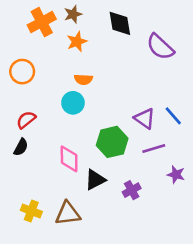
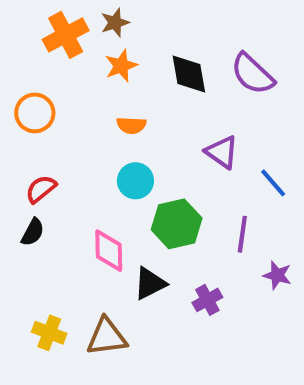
black diamond: (120, 23) -> (189, 74), moved
cyan circle: (73, 103) -> (135, 181), moved
purple triangle: (145, 118) -> (222, 152), moved
purple line: (154, 148) -> (242, 234), turned -65

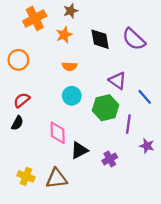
brown star: (115, 23) -> (71, 11), moved
green hexagon: (177, 224) -> (105, 108), moved

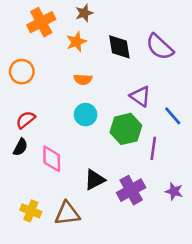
pink diamond: (58, 133) -> (52, 159), moved
purple star: (147, 146) -> (174, 191), moved
purple cross: (110, 159) -> (131, 190), size x1.5

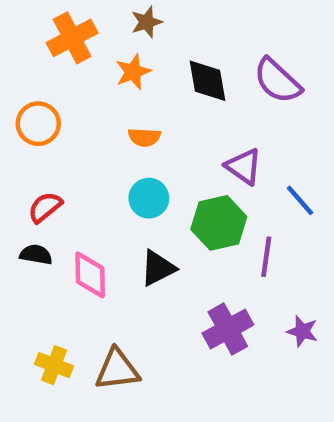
black semicircle: (20, 147) -> (36, 255), turned -108
black triangle: (95, 180) -> (158, 268), moved

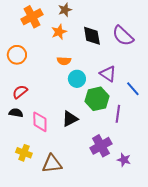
cyan circle: (149, 198) -> (77, 79), moved
purple star: (302, 331) -> (124, 160), moved
yellow cross: (54, 365) -> (24, 153), moved

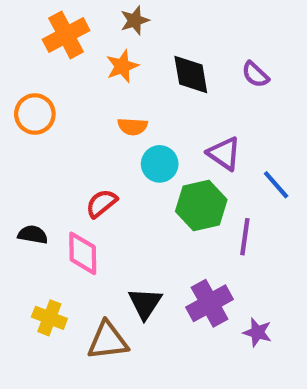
purple semicircle: (123, 36) -> (255, 74), size x0.6
red semicircle: (20, 92) -> (101, 203), moved
black triangle: (70, 119) -> (145, 303), moved, turned -30

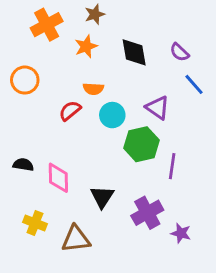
blue line: (276, 185) -> (194, 84), moved
red semicircle: (101, 203) -> (70, 111), moved
black triangle: (145, 303) -> (102, 197), moved

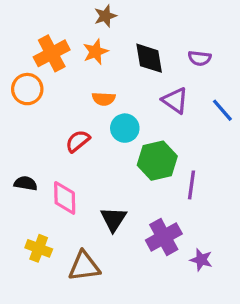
orange cross: (47, 25) -> (52, 53), moved
purple semicircle: (179, 52) -> (200, 58), turned -36
blue line: (194, 84) -> (222, 110), moved
purple triangle: (158, 108) -> (175, 100), moved
red semicircle: (70, 111) -> (78, 141), moved

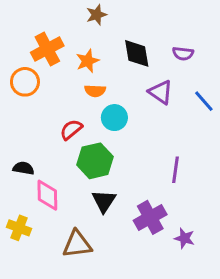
orange star: (96, 52) -> (88, 61), moved
green hexagon: (157, 161) -> (95, 161), moved
pink diamond: (65, 198) -> (47, 195), moved
yellow cross: (39, 248) -> (19, 228), moved

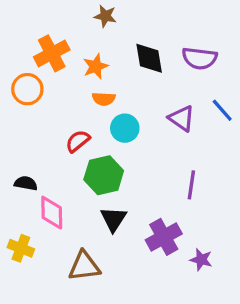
brown star: (97, 15) -> (105, 16), turned 30
purple semicircle: (183, 53) -> (199, 58), size x1.5
purple triangle: (161, 92) -> (182, 118), moved

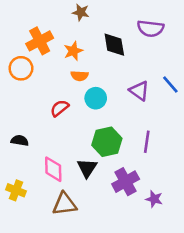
purple semicircle: (199, 58) -> (150, 28), moved
green hexagon: (104, 175) -> (107, 142), moved
pink diamond: (52, 213) -> (53, 169), moved

